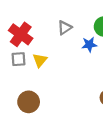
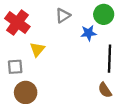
gray square: (18, 59) -> (15, 67), moved

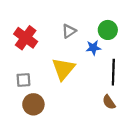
yellow triangle: (37, 49) -> (63, 69), moved, size x1.6

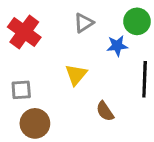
yellow triangle: (63, 69) -> (76, 75), size x0.7
brown semicircle: (109, 102) -> (105, 111), moved

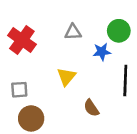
gray triangle: (84, 23) -> (73, 32), turned 30

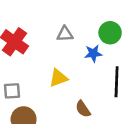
yellow triangle: (66, 77) -> (58, 78), turned 30

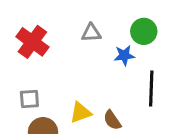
yellow triangle: (58, 78) -> (81, 113), moved

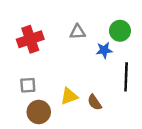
red cross: (32, 42) -> (30, 39), turned 35

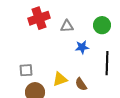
red cross: (30, 39) -> (39, 18), moved
blue star: (104, 50) -> (82, 47), moved

